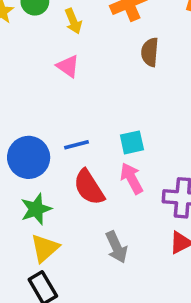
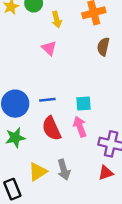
yellow triangle: (45, 248) -> (38, 172), moved

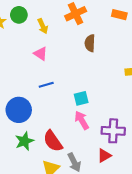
blue line: (47, 100) -> (46, 85), moved
red semicircle: (51, 128) -> (53, 141), moved
red triangle: (106, 173) -> (104, 156), moved

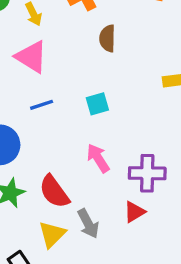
pink triangle: (40, 54) -> (31, 57), size x1.5
cyan square: (81, 98) -> (97, 104), moved

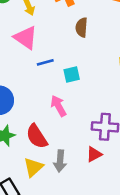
blue line: (42, 105) -> (45, 62), moved
pink arrow: (98, 158) -> (58, 106), moved
gray arrow: (88, 224) -> (60, 161), turned 30

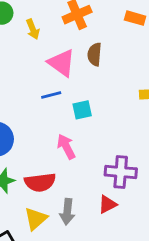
pink triangle: (26, 38) -> (62, 63), moved
red semicircle: (37, 136) -> (40, 182), turned -65

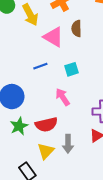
yellow arrow: (33, 29) -> (30, 15), size x1.5
blue line: (51, 95) -> (40, 66), moved

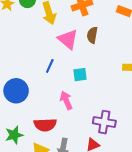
blue line: (40, 66) -> (50, 66), turned -56
green star: (19, 126) -> (14, 135), moved

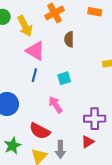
pink triangle: (68, 39) -> (35, 51), moved
red semicircle: (45, 125) -> (40, 131), turned 40

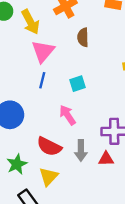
pink triangle: (35, 51) -> (43, 51), turned 40
red triangle: (88, 142) -> (106, 159), turned 32
gray arrow: (60, 149) -> (81, 150), moved

